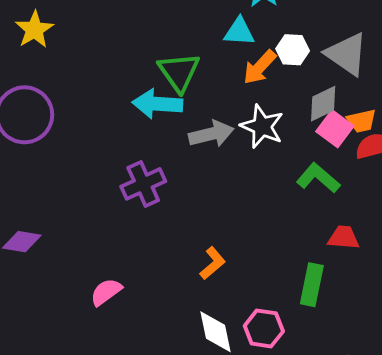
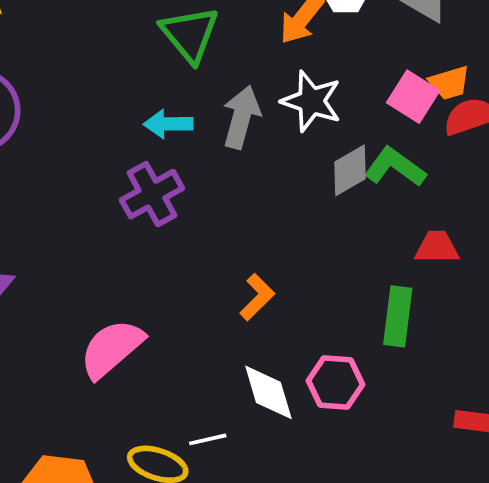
cyan arrow: (157, 104) -> (168, 124), moved, size x0.7
gray diamond: (323, 104) -> (350, 170), moved
gray arrow: (211, 134) -> (241, 117), turned -57
pink semicircle: (106, 292) -> (112, 349), size x1.5

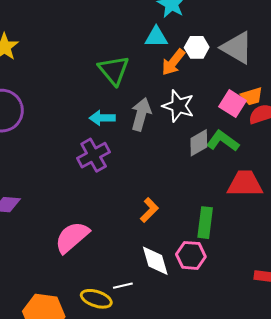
red trapezoid: (437, 247) -> (245, 184), size x1.5
green rectangle: (398, 316) -> (205, 223), moved

